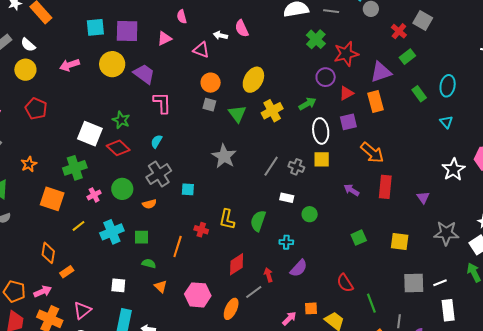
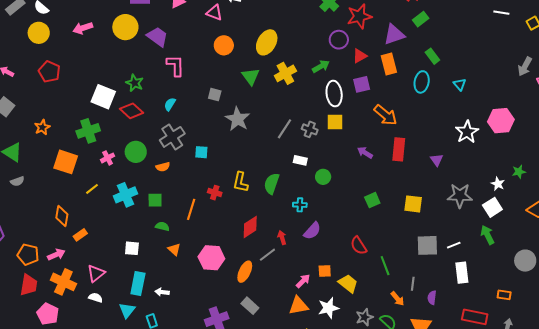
cyan ellipse: (448, 86) -> (422, 82), moved
gray square: (209, 105) -> (215, 95), moved

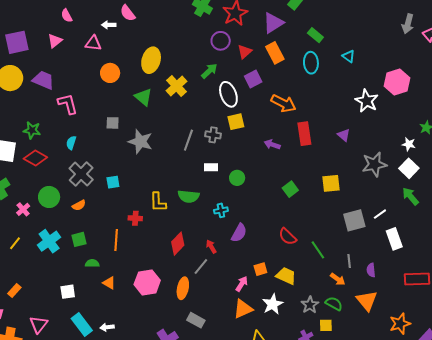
green semicircle: (272, 184) -> (189, 196), turned -90
cyan rectangle: (138, 284) -> (82, 325), turned -35

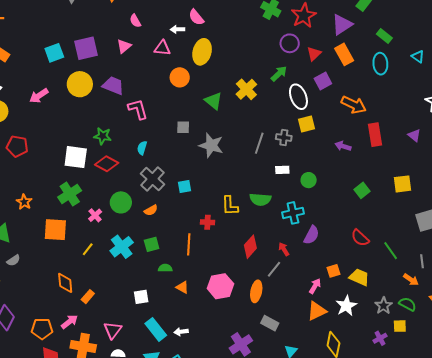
yellow ellipse: (151, 60) -> (202, 52), moved
cyan cross: (221, 210) -> (293, 213), size x1.5

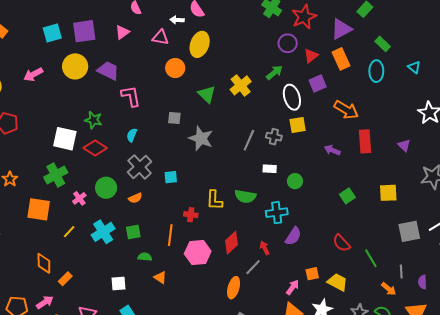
pink hexagon: (220, 286) -> (198, 253), moved

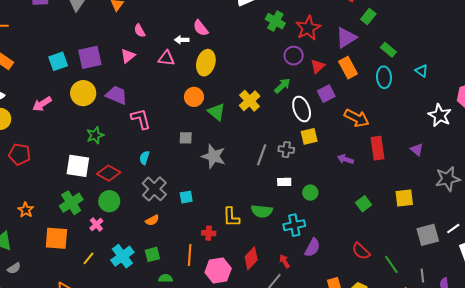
orange circle: (175, 68) -> (194, 97), moved
green star: (93, 120) -> (95, 135), moved, turned -30
green circle: (106, 188) -> (109, 201), moved

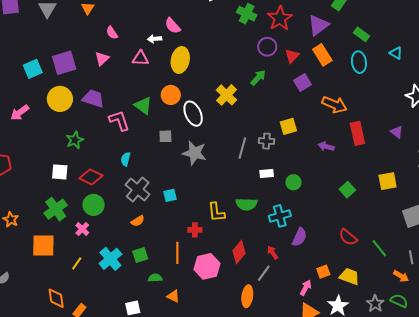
white ellipse: (302, 109) -> (193, 114), moved
green triangle: (216, 112) -> (143, 106), moved
white square: (78, 166) -> (60, 172), size x0.7

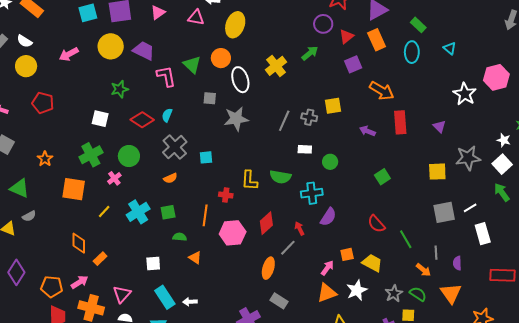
gray star: (194, 153) -> (236, 119), turned -30
red diamond: (91, 177) -> (142, 120), moved
yellow square: (388, 181) -> (437, 172), moved

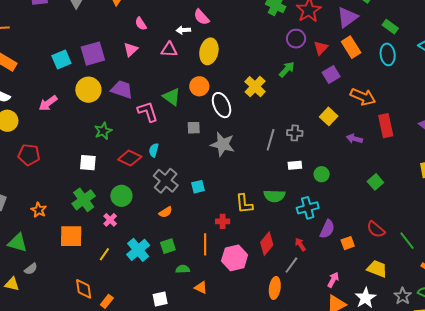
yellow square: (333, 106) -> (329, 116), moved, turned -30
gray star: (236, 119) -> (223, 144), turned 30
orange square: (347, 254) -> (348, 243), moved

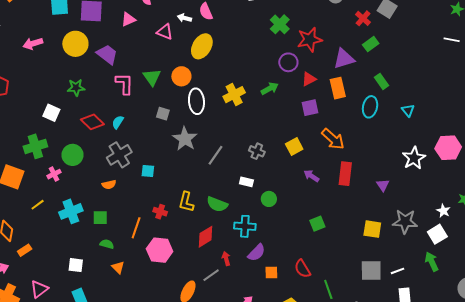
gray line: (271, 140) -> (216, 155), moved
red diamond: (267, 244) -> (206, 237), moved

